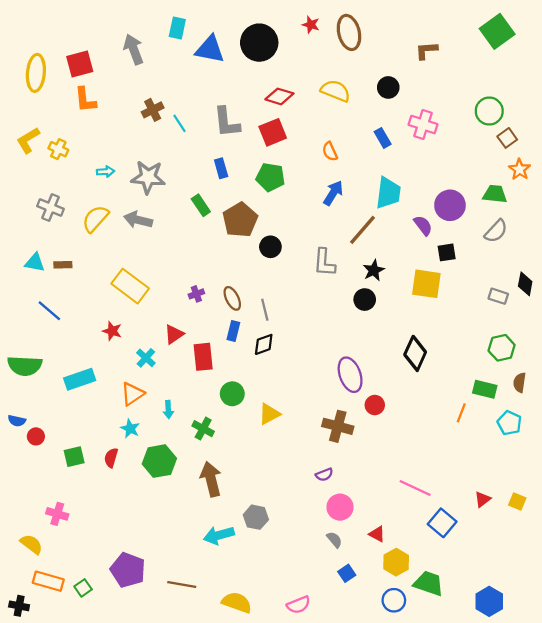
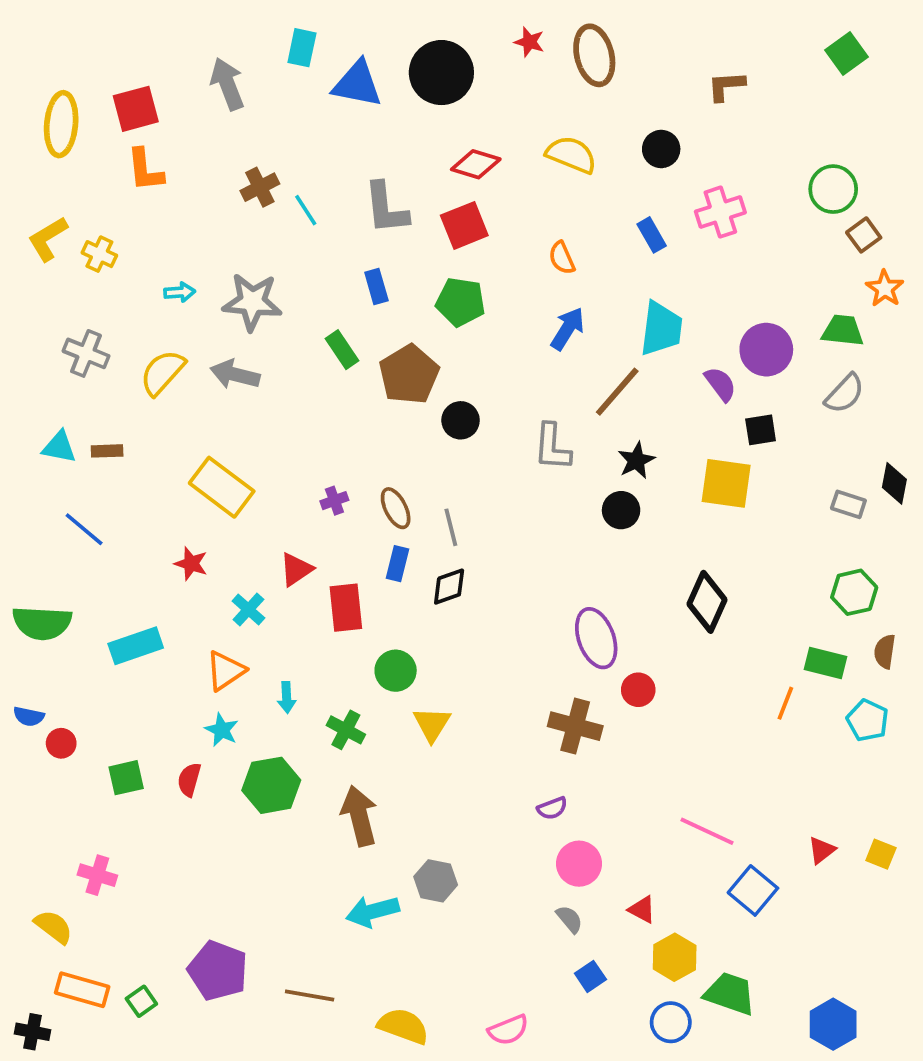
green square: (497, 31) -> (847, 53), size x0.7
pink cross: (423, 124) -> (720, 212), turned -36
yellow triangle: (269, 414) -> (432, 724), moved, turned -30

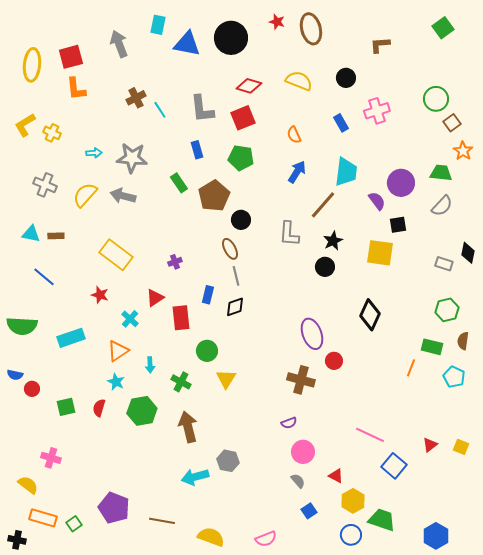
brown ellipse: (396, 508) -> (230, 249), moved

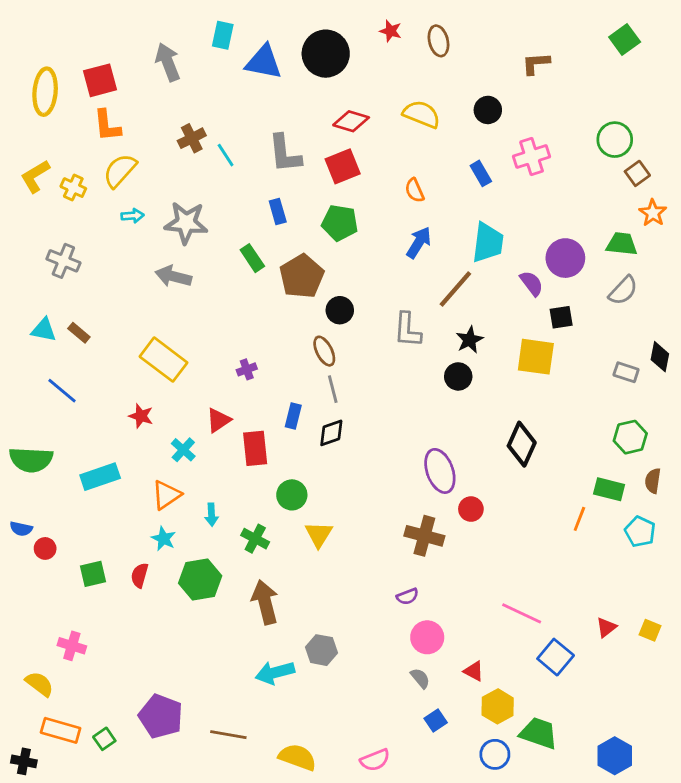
brown ellipse: (311, 29) -> (438, 41), size x0.7
yellow semicircle: (85, 195) -> (120, 171), moved
brown rectangle: (56, 236) -> (79, 333), turned 42

